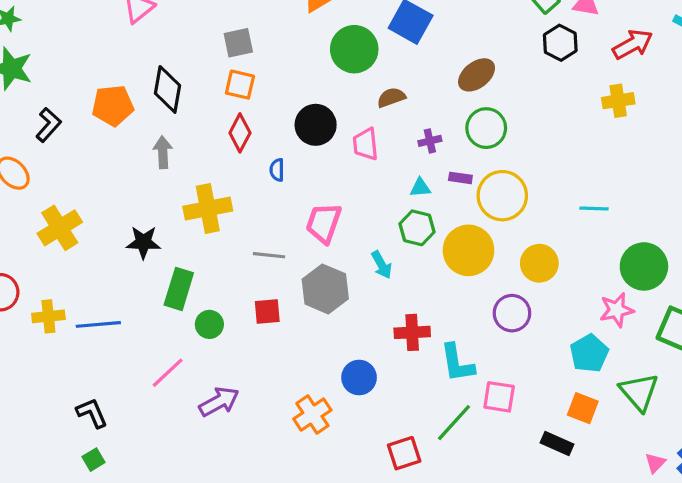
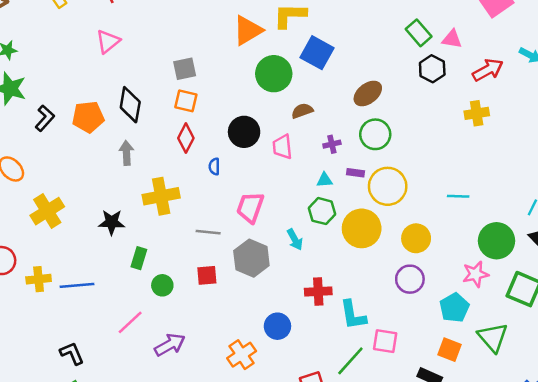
black L-shape: (48, 125) -> (45, 118), moved
green rectangle: (179, 289) -> (139, 258), size x0.7
purple circle: (512, 313) -> (410, 279), moved

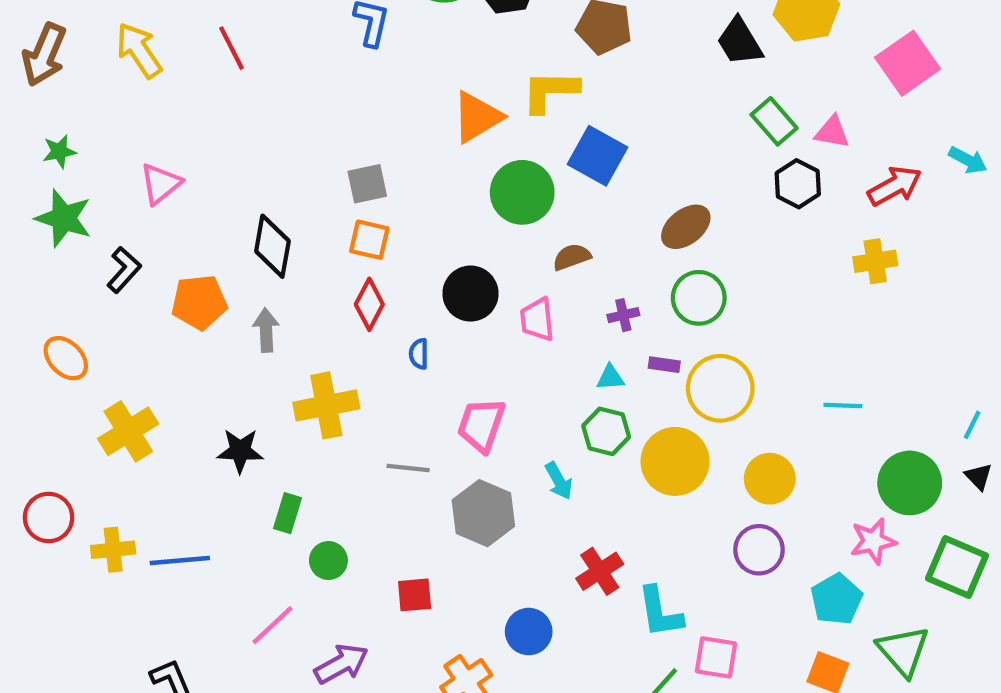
pink triangle: (108, 41) -> (161, 184), moved
orange pentagon: (88, 117) -> (199, 302), moved
red square: (207, 275) -> (415, 595), moved
red cross: (318, 292) -> (600, 571), turned -30

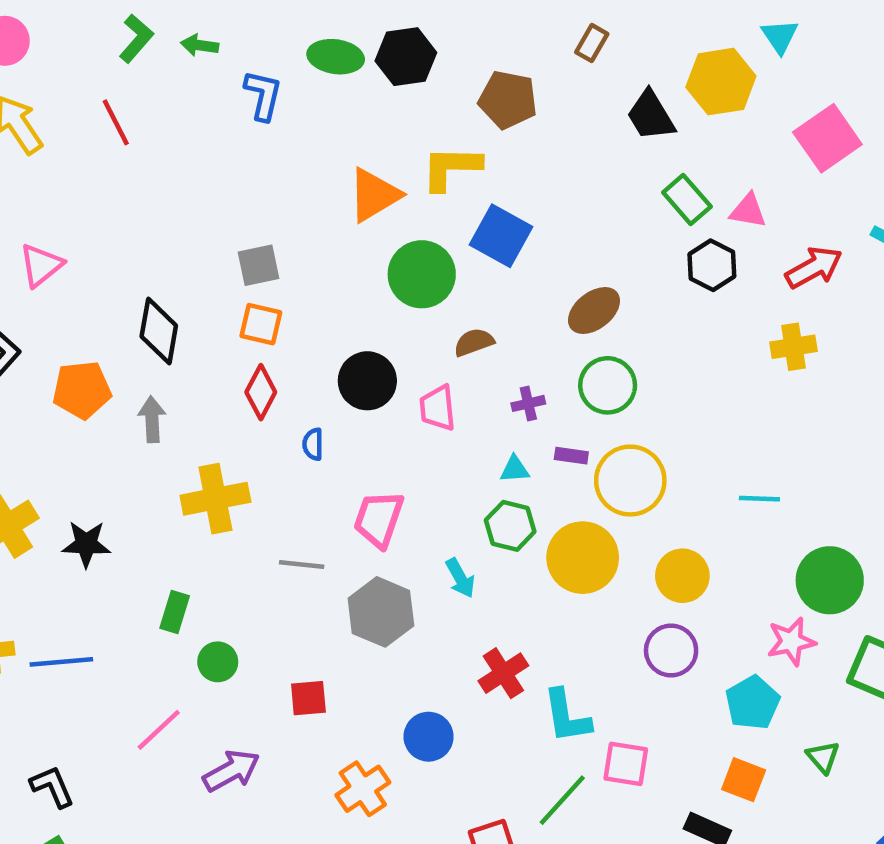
black star: (240, 451) -> (86, 544), moved
green triangle: (903, 651) -> (823, 757), size x0.6

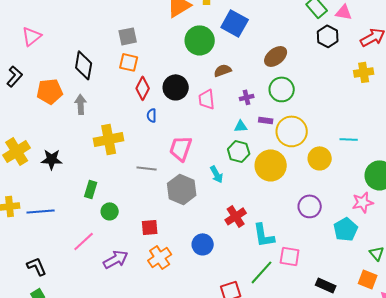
red diamond: (261, 392) -> (143, 88), moved
yellow circle: (682, 576) -> (320, 158), moved
orange square: (744, 780) -> (368, 279), moved
orange cross: (363, 789) -> (160, 257), moved

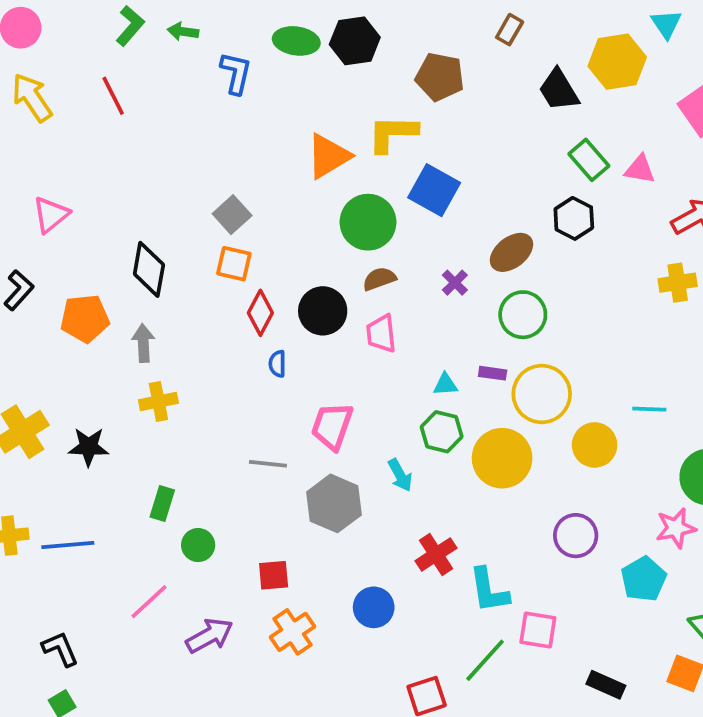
gray square: (128, 36) -> (232, 215), turned -30
black hexagon: (328, 36) -> (574, 218), moved
brown semicircle: (223, 70) -> (379, 279), moved
purple cross: (247, 97) -> (455, 283), moved, turned -32
yellow cross: (109, 139) -> (158, 402), moved, size x0.7

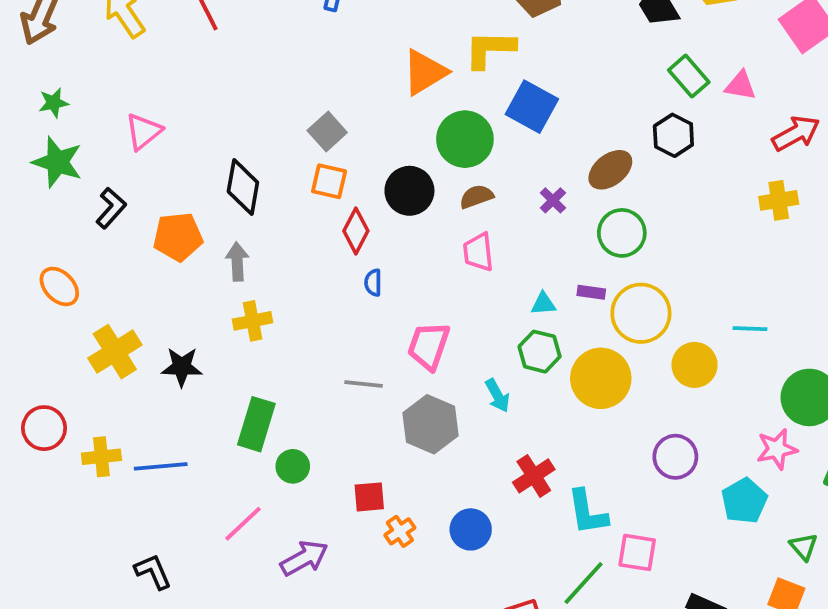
black circle: (323, 311) -> (409, 191), moved
green rectangle: (162, 503) -> (256, 424), size x1.5
orange cross: (292, 632) -> (400, 531), moved, size x0.7

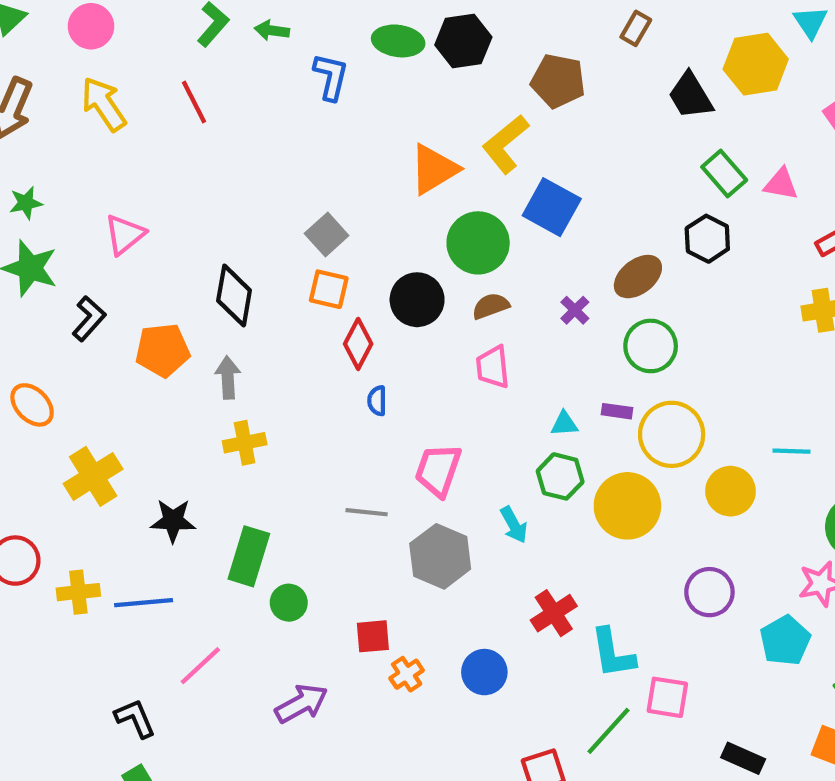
yellow L-shape: (490, 49) -> (505, 144), turned -40
black star: (182, 367) -> (173, 521), moved
pink line: (243, 524) -> (200, 666), moved

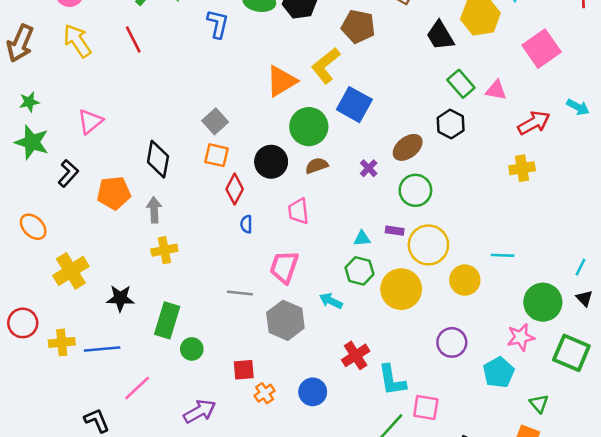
pink trapezoid: (493, 367) -> (298, 211), moved
cyan arrow: (514, 525) -> (331, 301), turned 145

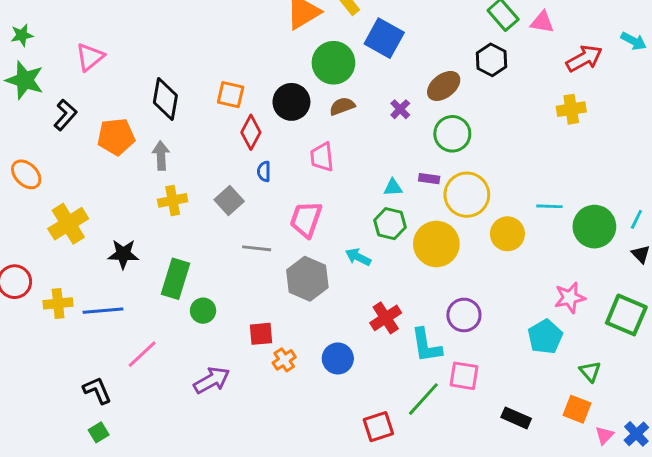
gray square: (215, 121) -> (229, 200), moved
green circle: (543, 302) -> (594, 227), moved
purple circle: (452, 342) -> (464, 315), moved

